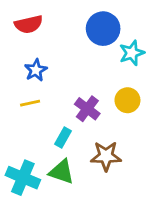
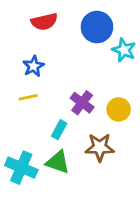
red semicircle: (29, 24) -> (44, 22), moved
cyan star: (132, 53) -> (124, 50), turned -30
yellow circle: (127, 100) -> (119, 109), moved

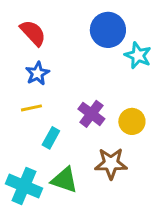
red semicircle: (44, 22) -> (33, 33), moved, turned -120
cyan rectangle: (59, 130) -> (51, 138), moved

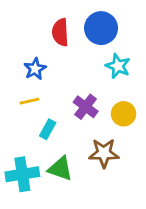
red semicircle: (33, 33) -> (60, 32), moved, turned -140
cyan star: (138, 55) -> (118, 66), moved
cyan cross: (24, 186) -> (22, 174), turned -32

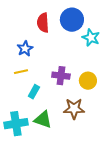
cyan star: (118, 66) -> (91, 38), moved
purple cross: (86, 107) -> (61, 76), turned -30

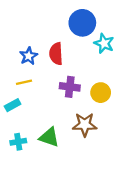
red semicircle: (43, 23) -> (56, 54), moved
cyan rectangle: (34, 92) -> (13, 105), moved, turned 32
cyan cross: (16, 124) -> (18, 142), size x0.6

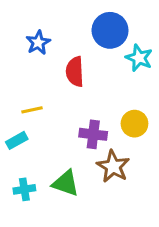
blue star: (29, 56) -> (38, 43), moved
purple cross: (70, 87) -> (93, 134), moved
brown star: (85, 125) -> (113, 166), turned 30

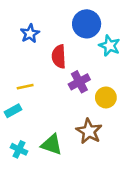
purple cross: (93, 134) -> (79, 82), moved, turned -35
cyan cross: (24, 189) -> (19, 149), turned 35

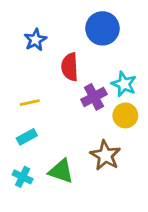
cyan star: (109, 46) -> (124, 84), moved
cyan rectangle: (13, 111) -> (27, 137), moved

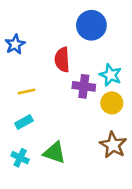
blue star: (35, 40) -> (15, 44), moved
purple cross: (94, 97) -> (84, 86), turned 35
brown star: (105, 155) -> (113, 145), moved

